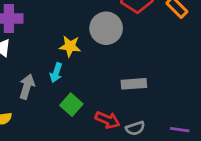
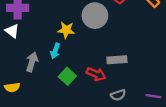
red arrow: (107, 120) -> (96, 74), moved

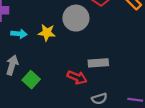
cyan arrow: (55, 51) -> (19, 34), moved, turned -104
green square: (67, 76) -> (31, 80), moved

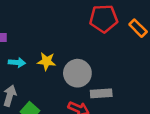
gray circle: (76, 18) -> (77, 73), moved

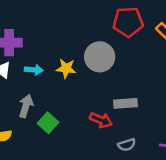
gray circle: (77, 73) -> (100, 57), moved

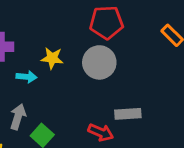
red pentagon: (128, 22) -> (106, 22), moved
yellow star: (66, 68) -> (52, 58), moved

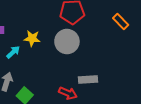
cyan arrow: (26, 77) -> (13, 52), turned -48

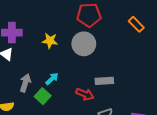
cyan arrow: (13, 52) -> (52, 79), moved

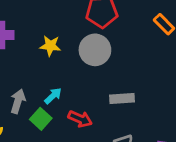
red arrow: (85, 94) -> (80, 119), moved

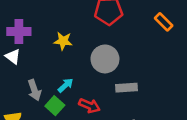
gray circle: (95, 50) -> (105, 59), moved
gray arrow: (18, 101) -> (34, 90), turned 144

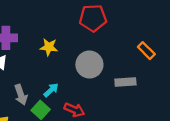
orange rectangle: (164, 22) -> (146, 51), moved
gray rectangle: (127, 88) -> (125, 82), moved

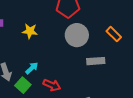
gray circle: (89, 65) -> (77, 35), moved

